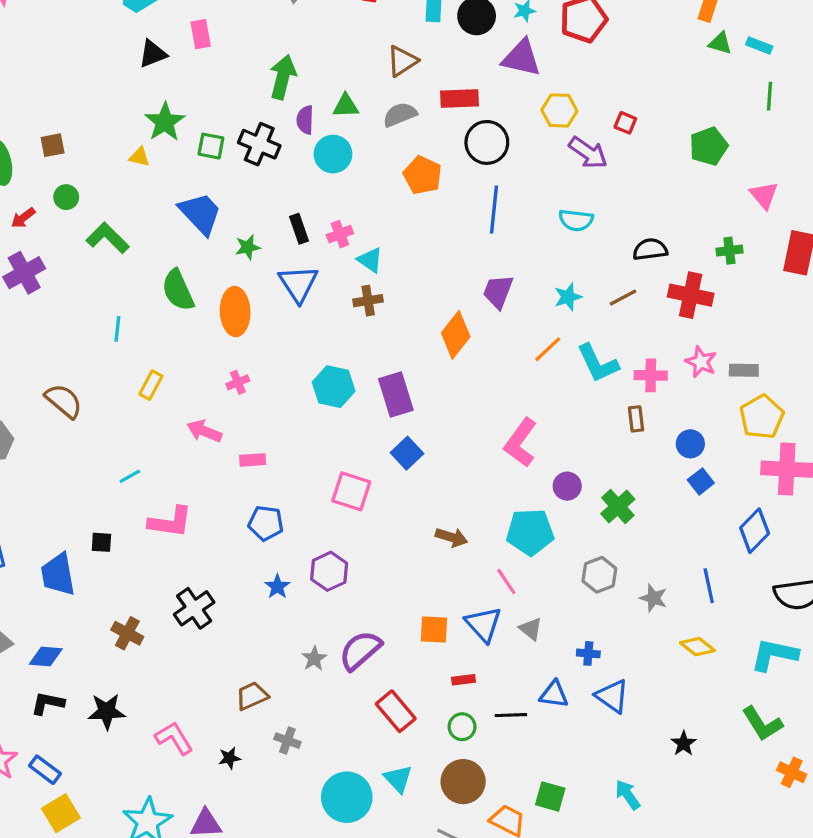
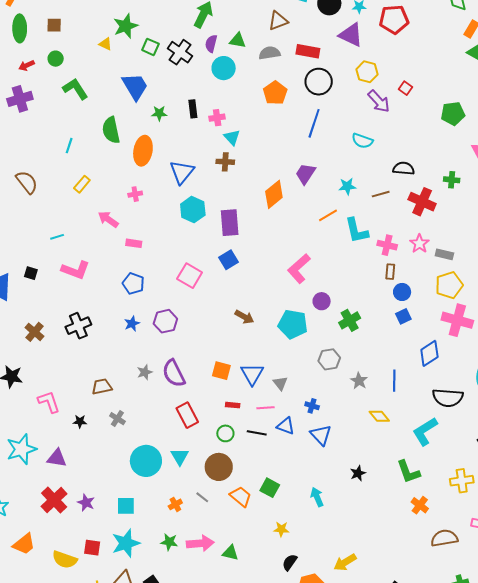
blue triangle: (298, 284) -> (182, 172), moved
brown rectangle: (636, 419) -> (390, 272), moved
pink line: (506, 581) -> (266, 408), moved, turned -72
purple semicircle: (360, 650) -> (174, 373), turned -88
cyan L-shape: (774, 655) -> (425, 431), turned -56

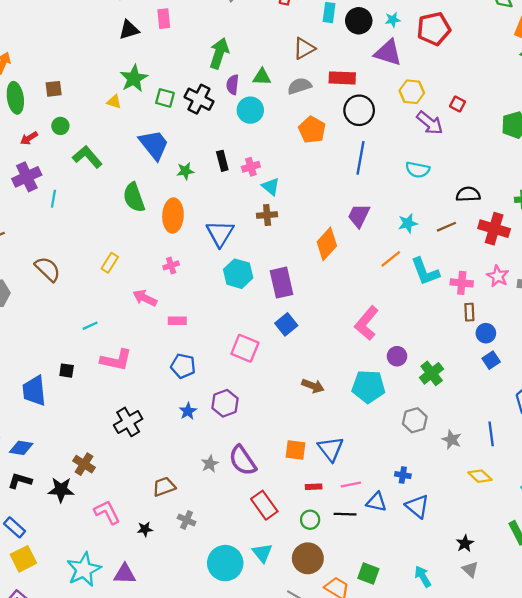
cyan line: (69, 146) -> (53, 199), moved
brown cross: (34, 332) -> (84, 464), moved
gray triangle: (280, 383) -> (470, 569), moved

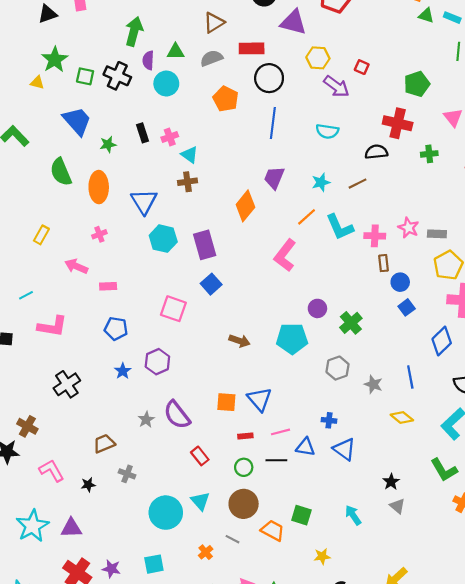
red cross: (494, 229) -> (398, 123), moved
pink L-shape: (367, 323) -> (285, 255), moved
red rectangle: (264, 505) -> (200, 456), size x0.7

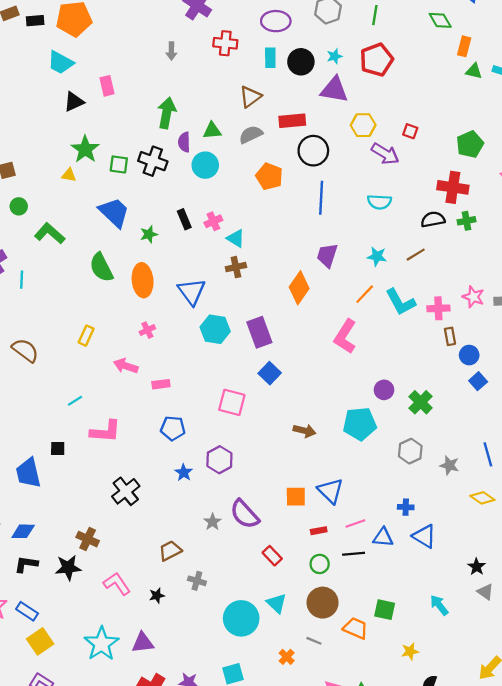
green cross: (429, 154) -> (466, 221), moved
cyan star: (321, 182) -> (377, 256), turned 30

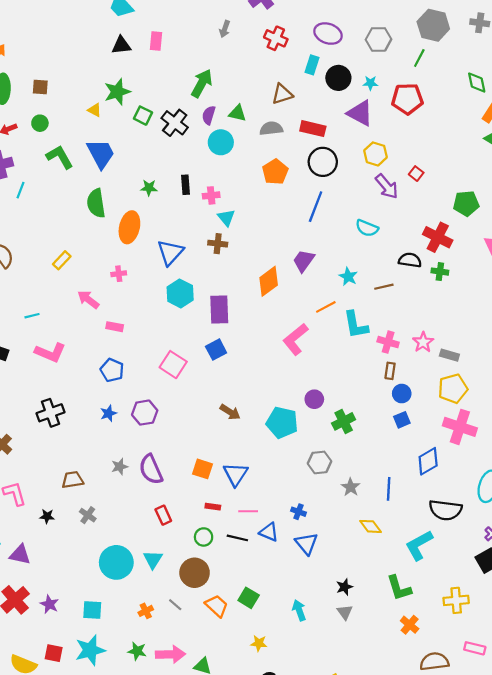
blue trapezoid: (114, 212) -> (101, 154), moved

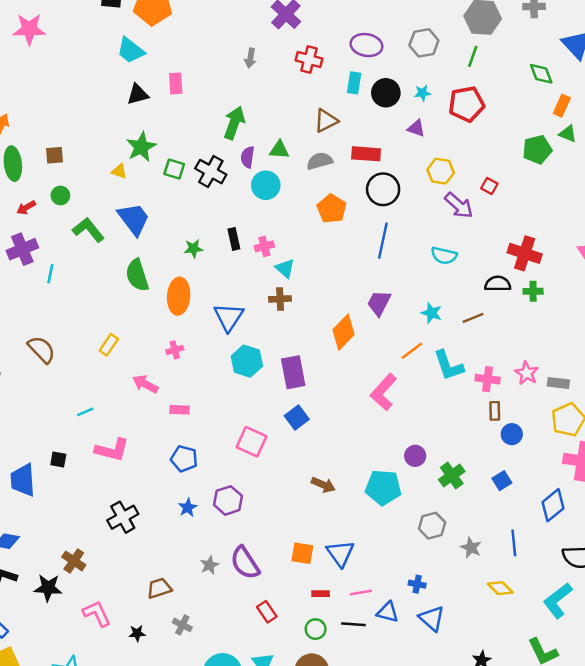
purple triangle: (360, 113) -> (416, 128), size x0.6
green pentagon: (466, 203) -> (537, 150), moved
blue square: (402, 420) -> (502, 481), moved

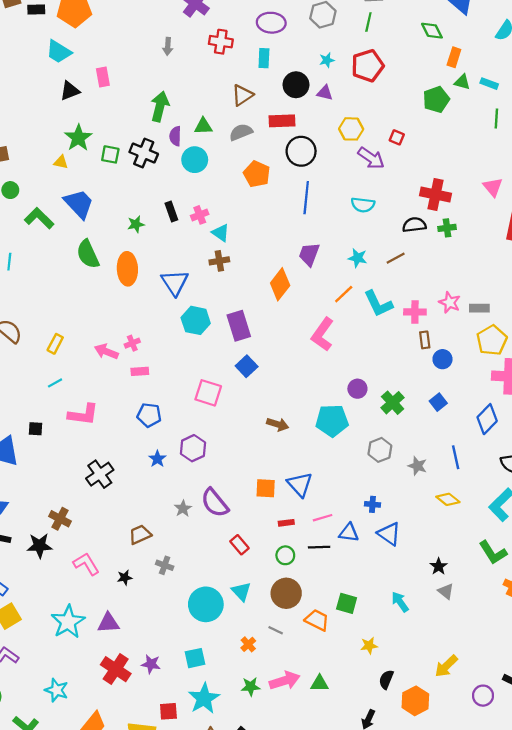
black circle: (386, 93) -> (296, 85), moved
yellow rectangle: (109, 345) -> (55, 344), moved
pink cross: (175, 350) -> (132, 343), moved

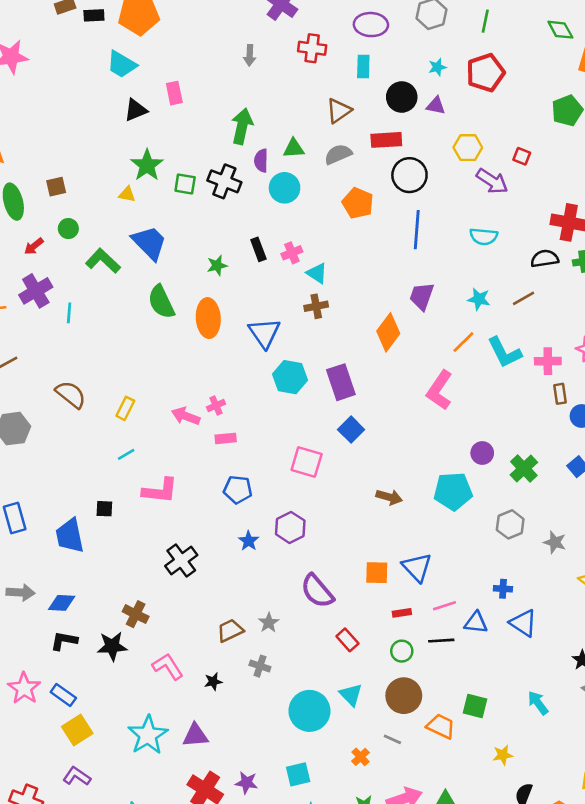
gray star: (183, 509) -> (269, 623), moved

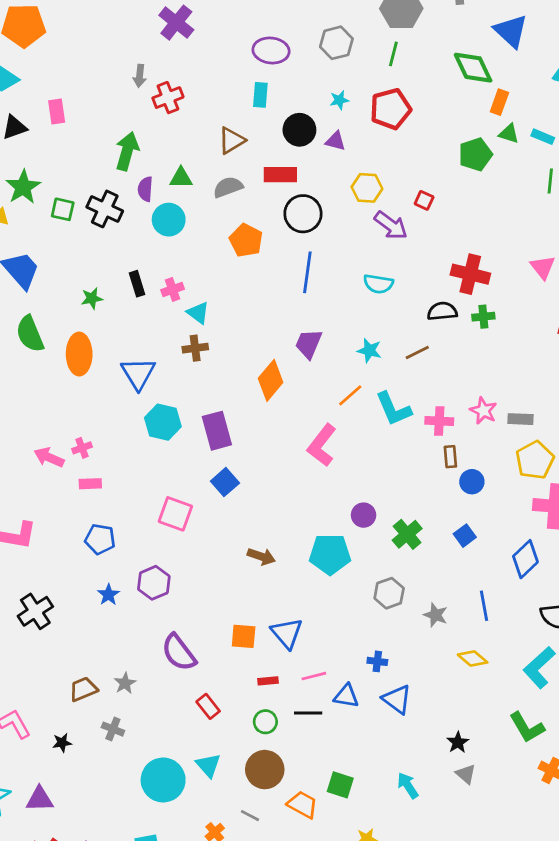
green diamond: (560, 30) -> (473, 68), size x1.4
red cross: (312, 48) -> (168, 98), moved, turned -32

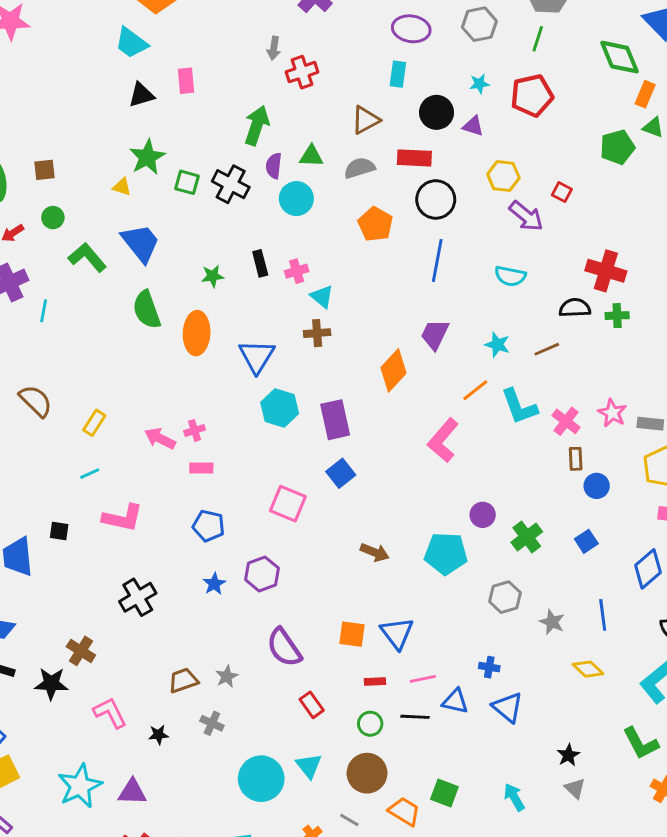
pink cross: (439, 421) -> (566, 421), turned 32

